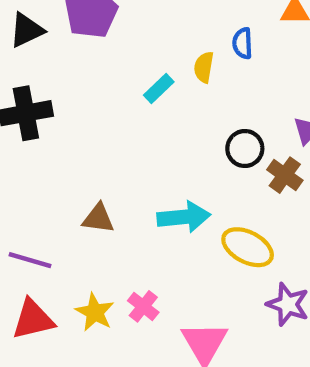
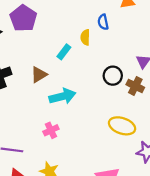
cyan arrow: (184, 217) -> (62, 96), moved
brown triangle: (98, 218) -> (39, 75), moved, turned -30
pink cross: (143, 306) -> (51, 130), moved, turned 35

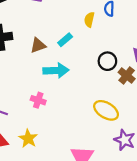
cyan rectangle: (64, 52) -> (65, 40), moved
pink cross: (51, 130) -> (38, 100), turned 32

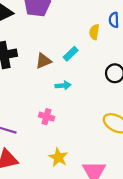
cyan arrow: (56, 70) -> (63, 85), size x0.6
yellow star: (28, 138) -> (58, 157), moved

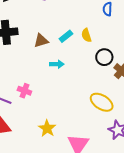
yellow semicircle: (94, 32) -> (86, 35), moved, turned -32
pink cross: (47, 117) -> (24, 91), moved

